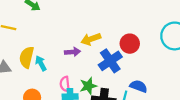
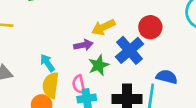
yellow semicircle: (27, 57) -> (51, 85), moved
green star: (88, 86) -> (99, 65), moved

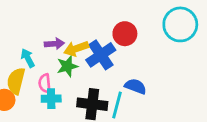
yellow arrow: (103, 27) -> (76, 49), moved
cyan arrow: (47, 63) -> (28, 58), moved

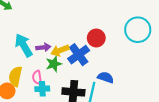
cyan arrow: (28, 58) -> (24, 45), moved, size x1.6

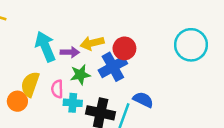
red circle: (96, 38) -> (124, 48), moved
yellow arrow: (60, 50) -> (92, 43), moved
cyan cross: (42, 89) -> (73, 103), moved

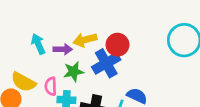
cyan arrow: (45, 46) -> (38, 44), size x0.7
yellow semicircle: (30, 84) -> (23, 82), turned -80

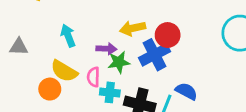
cyan arrow: (38, 44) -> (68, 36), moved
purple arrow: (63, 49) -> (106, 49), moved

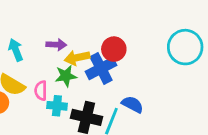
yellow arrow: (133, 28) -> (77, 58), moved
purple arrow: (106, 49) -> (56, 45), moved

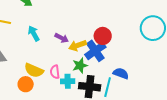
purple arrow: (56, 45) -> (62, 38), turned 32
cyan arrow: (16, 50) -> (34, 33), moved
green star: (66, 76) -> (80, 65), moved

